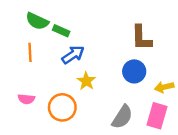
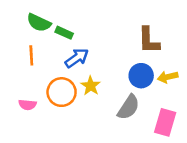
yellow arrow: (164, 87) -> (168, 77), moved
orange circle: (62, 107) -> (62, 92), moved
gray semicircle: (122, 117) -> (129, 107), moved

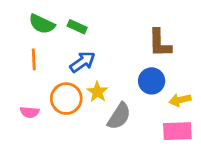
green rectangle: (64, 33) -> (77, 27), moved
yellow arrow: (168, 77) -> (180, 100), moved
gray semicircle: (129, 107) -> (119, 116), moved
pink rectangle: (165, 122) -> (177, 131), turned 72

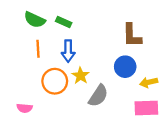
orange line: (34, 59) -> (38, 49), moved
blue arrow: (83, 62) -> (68, 51), turned 125
pink semicircle: (30, 112) -> (25, 108), moved

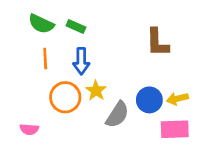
blue circle: (125, 67) -> (149, 100), moved

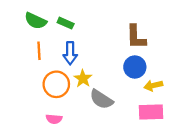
blue circle: (149, 100) -> (135, 67), moved
gray semicircle: (117, 115) -> (101, 99), turned 90
pink semicircle: (29, 129) -> (54, 119), moved

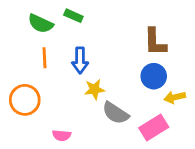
green rectangle: (66, 23) -> (73, 16), moved
yellow star: (83, 79) -> (94, 89), turned 30
orange circle: (56, 84) -> (25, 100), moved
pink rectangle: (151, 112) -> (154, 128), moved, turned -30

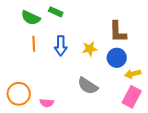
yellow star: (94, 89) -> (90, 49), moved
orange circle: (25, 100) -> (19, 94), moved
pink rectangle: (154, 128) -> (132, 97), moved, turned -30

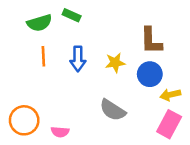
green semicircle: (31, 18) -> (39, 23), turned -42

